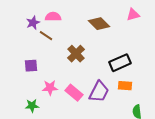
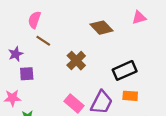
pink semicircle: (53, 17) -> (34, 20), moved, turned -70
purple star: (33, 23) -> (16, 54), moved
pink star: (50, 88) -> (12, 98), moved

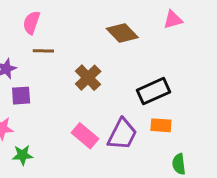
brown line: (43, 41) -> (43, 51), turned -32

